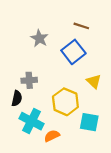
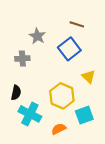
gray cross: (29, 80) -> (22, 58), moved
cyan square: (89, 122) -> (84, 115), turned -30
orange semicircle: (52, 136) -> (59, 129), moved

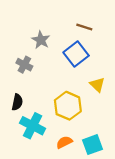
gray cross: (22, 58) -> (24, 65), turned 32
cyan square: (84, 115) -> (93, 145), moved

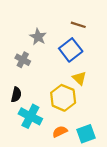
yellow triangle: (97, 85) -> (79, 78), moved

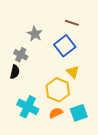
black semicircle: (16, 95) -> (15, 72), moved
orange semicircle: (60, 132) -> (56, 113), moved
cyan square: (86, 134) -> (79, 113), moved

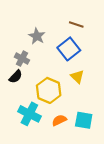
black semicircle: (15, 72) -> (16, 77), turned 32
yellow hexagon: (58, 90) -> (49, 90), moved
cyan square: (79, 113) -> (84, 120), turned 30

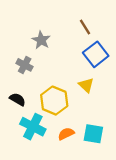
brown line: (76, 24) -> (85, 27), turned 40
blue square: (69, 49) -> (96, 54), moved
black semicircle: (16, 77) -> (17, 99), moved, turned -104

